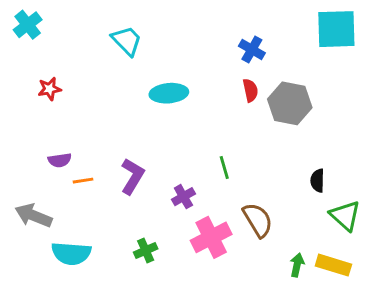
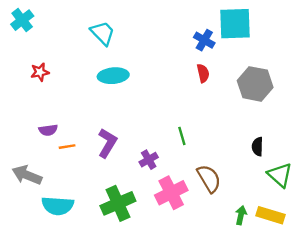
cyan square: (336, 29) -> (235, 24), moved
cyan ellipse: (169, 93) -> (113, 76), moved
gray hexagon: (290, 103) -> (255, 84), moved
green cross: (146, 250) -> (118, 203), size x1.8

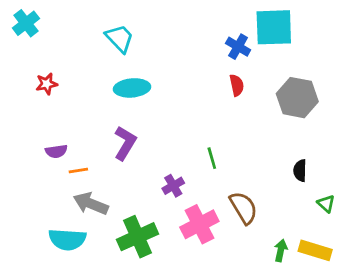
purple L-shape: (107, 143) -> (125, 143), moved
gray arrow: (27, 175) -> (91, 204), moved
green triangle: (280, 175) -> (326, 204), size x0.6

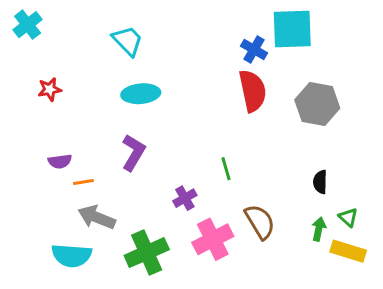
red semicircle: (237, 85) -> (253, 91), size x1.8
green arrow: (281, 250) -> (319, 229), moved
yellow rectangle: (315, 250) -> (348, 251), moved

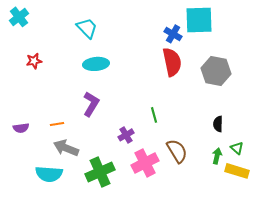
purple semicircle: (60, 161) -> (21, 128), moved

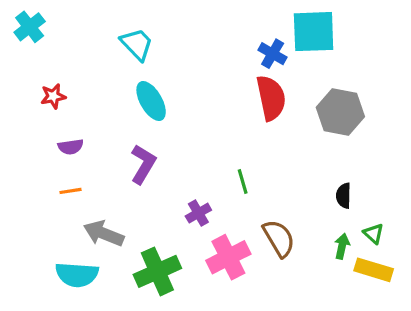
cyan ellipse: (96, 64) -> (151, 101), turned 65
orange line: (57, 124) -> (71, 191), moved
purple semicircle: (21, 128) -> (71, 147), moved

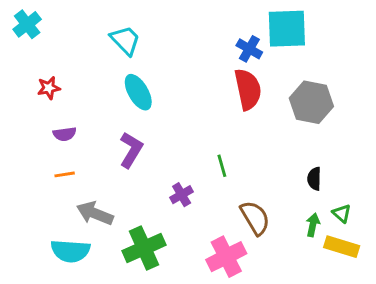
pink cross: (228, 257) -> (226, 257), moved

